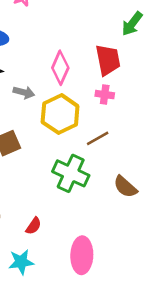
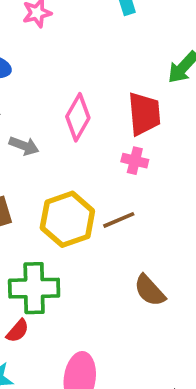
yellow hexagon: (60, 114) -> (67, 219), moved
green cross: (71, 173) -> (34, 288), moved, turned -32

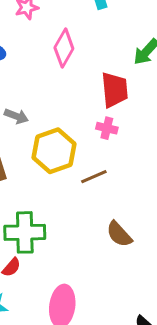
pink diamond: (78, 117) -> (64, 48), moved
yellow hexagon: (67, 219) -> (54, 151), moved

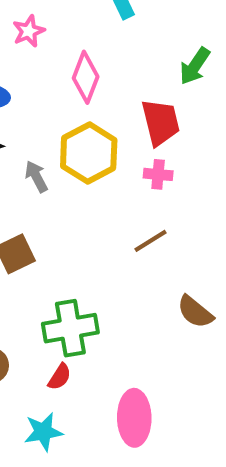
gray arrow: (16, 116) -> (36, 177), turned -130
yellow hexagon: (54, 151) -> (89, 153), moved

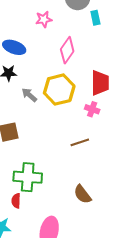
gray arrow: (36, 177) -> (29, 95), turned -35
brown semicircle: (195, 312) -> (82, 194), moved
red semicircle: (60, 377) -> (16, 201), turned 136

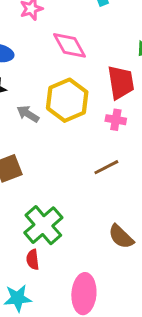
pink diamond: (67, 50) -> (70, 45), turned -55
green cross: (28, 177) -> (43, 225), turned -36

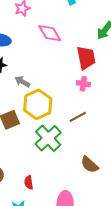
yellow hexagon: (67, 100) -> (38, 104), moved
green cross: (43, 225) -> (48, 138), moved

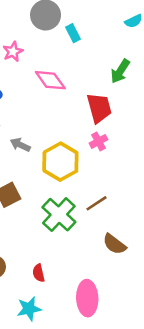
pink cross: (83, 84) -> (98, 141), turned -32
yellow hexagon: (38, 104) -> (60, 162), moved
brown line: (78, 117) -> (96, 203), moved

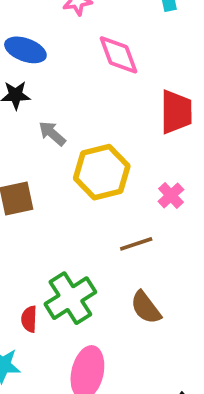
pink cross: (98, 141) -> (171, 195), moved, turned -30
green cross: (59, 215) -> (70, 298), moved

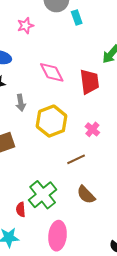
pink diamond: (118, 55) -> (52, 72), moved
gray arrow: (52, 133) -> (21, 103), turned -133

